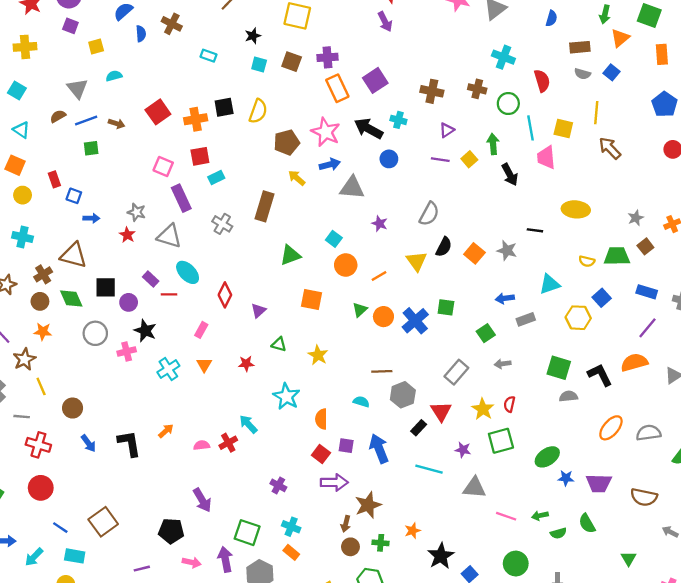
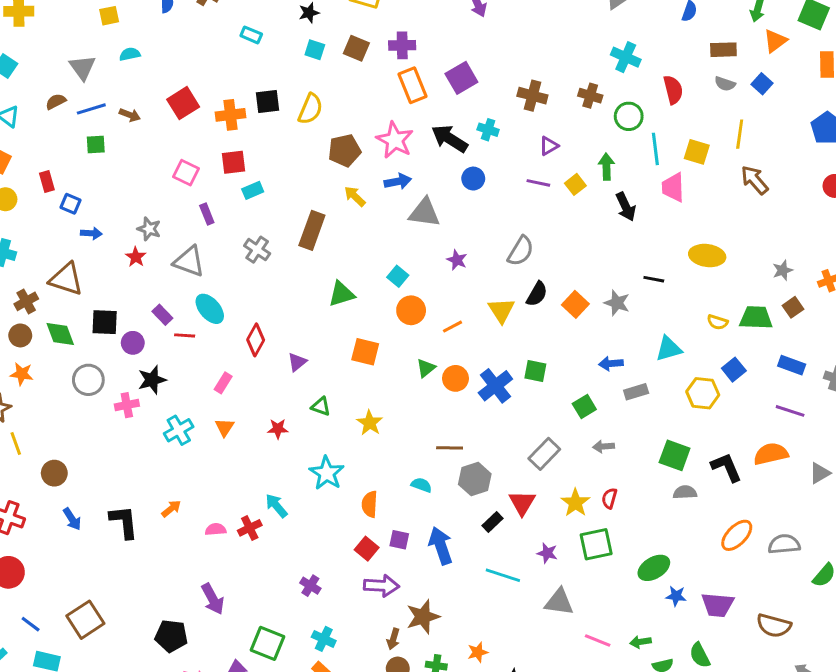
purple rectangle: (181, 198) -> (207, 214), size x0.6
purple line: (647, 328) -> (790, 411), turned 65
black star: (145, 331) -> (152, 380), turned 30

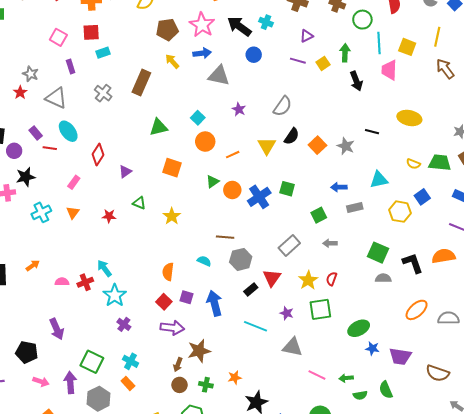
cyan star: (327, 473) -> (115, 295), moved

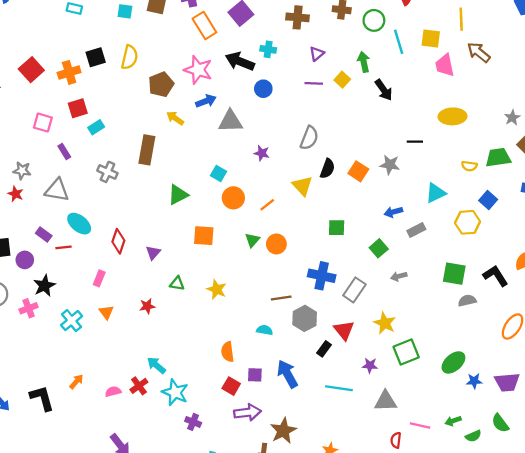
pink trapezoid: (389, 70) -> (445, 65), moved
blue cross: (259, 197) -> (322, 276), moved, turned -30
red semicircle: (332, 279) -> (396, 440), moved

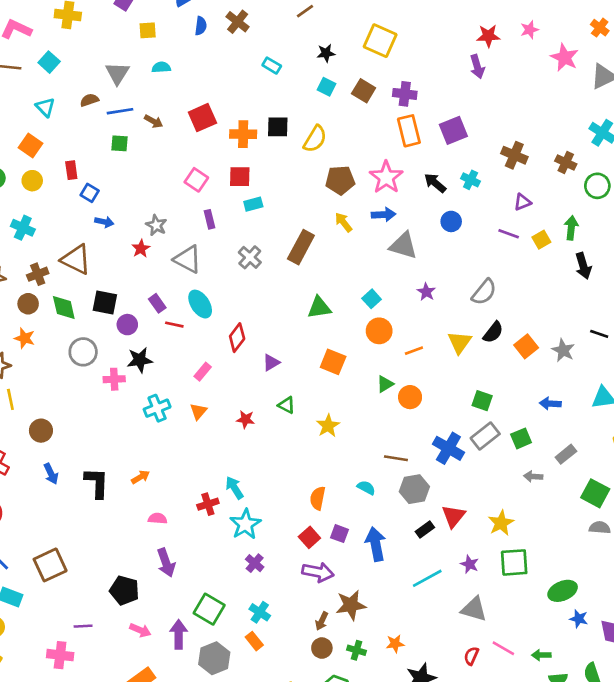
black arrow: (240, 61) -> (435, 183), size x0.7
gray rectangle: (416, 230) -> (566, 454), moved, turned -30
gray rectangle: (354, 290) -> (485, 436), moved
cyan line: (339, 388) -> (427, 578), turned -55
pink semicircle: (113, 392) -> (158, 518), moved

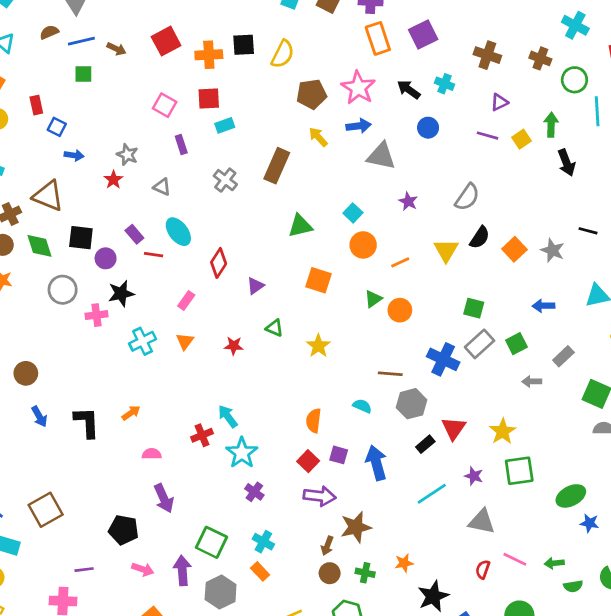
gray triangle: (188, 259) -> (162, 187), size x0.6

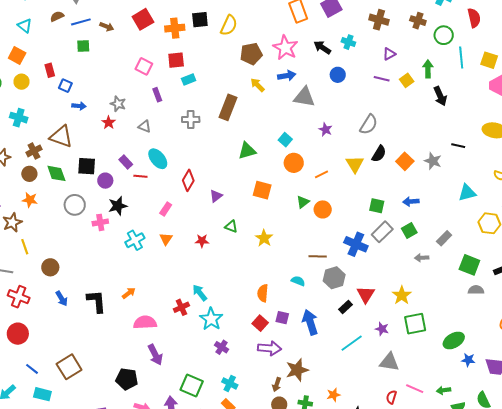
gray cross: (225, 180) -> (191, 119), turned -36
blue arrow: (543, 306) -> (411, 201), moved
pink semicircle: (152, 454) -> (145, 322), size x1.6

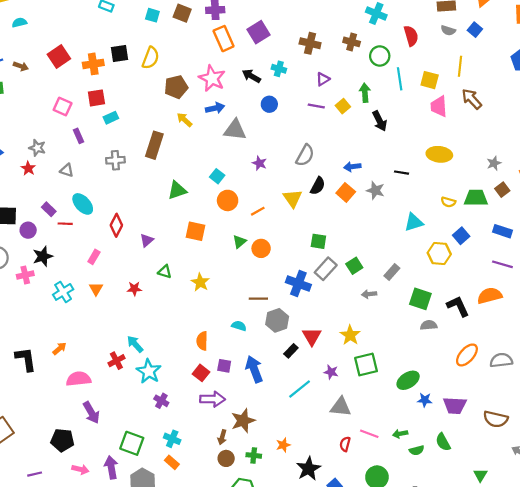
blue arrow: (411, 201) -> (352, 167), moved

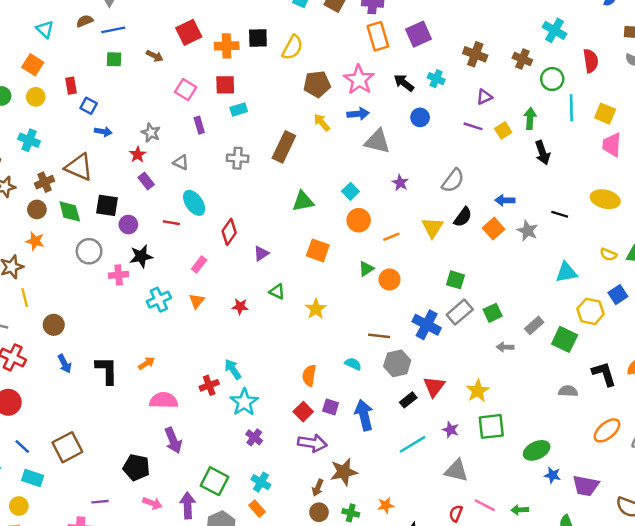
brown arrow: (21, 66) -> (155, 56), moved
purple rectangle: (49, 209) -> (146, 181), moved
green square: (420, 299) -> (565, 339), moved

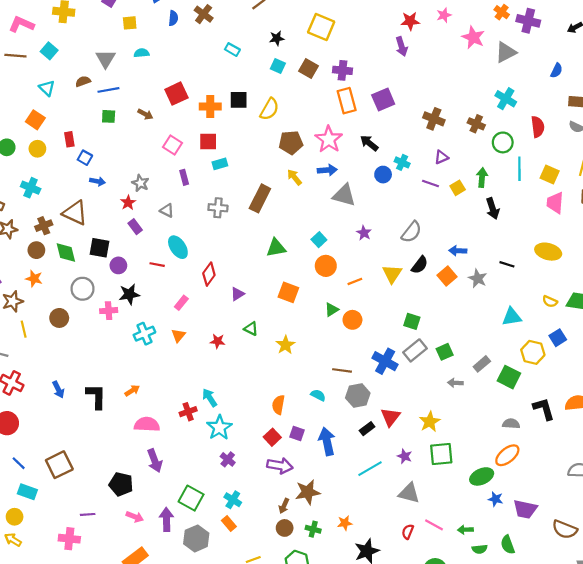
cyan cross: (436, 79) -> (402, 162), moved
brown circle: (54, 325) -> (59, 318), moved
orange ellipse: (607, 430) -> (507, 455), moved

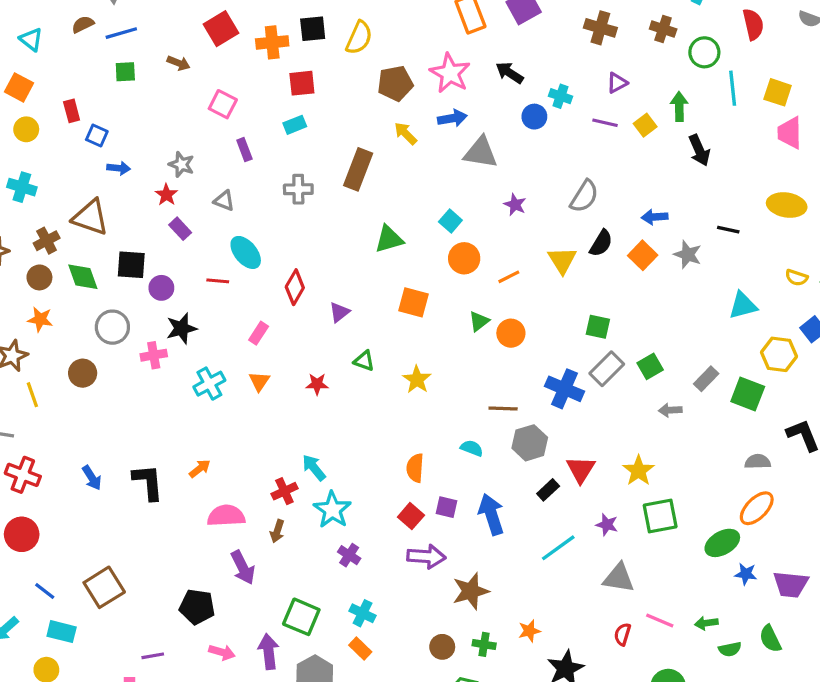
red square: (208, 142) -> (302, 83), moved
brown arrow: (284, 506) -> (277, 531), moved

